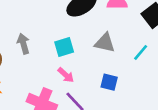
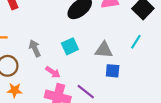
gray triangle: (105, 43) -> (104, 50), moved
pink arrow: (66, 75) -> (53, 72), moved

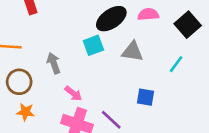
cyan square: (70, 46) -> (93, 45), moved
gray triangle: (104, 50) -> (133, 52), moved

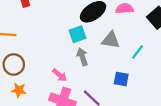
gray arrow: (54, 63) -> (82, 57), moved
cyan line: (176, 64) -> (138, 52), moved

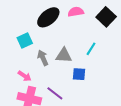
cyan square: (77, 34) -> (25, 40), moved
gray triangle: (111, 40) -> (64, 55), moved

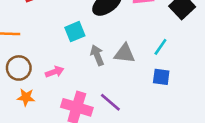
blue square: (79, 74) -> (161, 77), moved
pink arrow: (25, 76) -> (55, 72), moved, turned -56

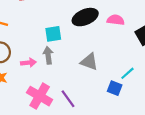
cyan line: (160, 47) -> (127, 73), moved
gray arrow: (97, 55) -> (48, 55), moved

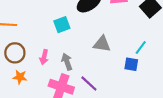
gray arrow: (48, 55) -> (67, 62), moved
pink arrow: (28, 63) -> (44, 57), turned 120

